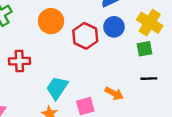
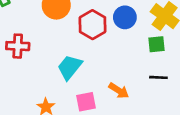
cyan trapezoid: (57, 88) -> (70, 67), moved

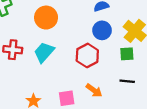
red hexagon: (92, 25) -> (87, 55), moved
cyan trapezoid: (70, 67) -> (44, 52), moved

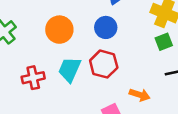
blue circle: (102, 30) -> (106, 27), moved
red hexagon: (87, 55) -> (104, 64), moved

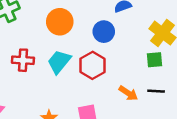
orange arrow: (140, 95) -> (128, 93), moved

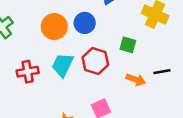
blue circle: (104, 32) -> (85, 23), moved
green square: (155, 60) -> (128, 45), moved, turned 35

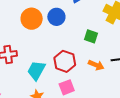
red hexagon: (95, 61) -> (65, 61), moved
cyan trapezoid: (63, 65) -> (36, 70), moved

